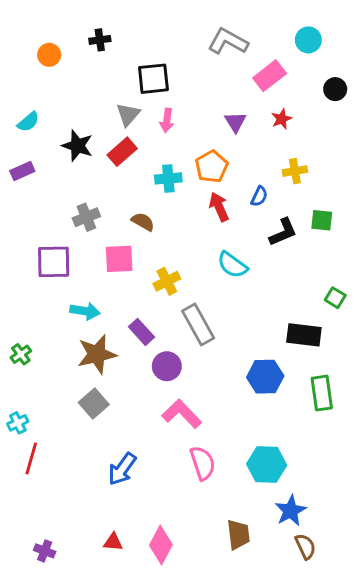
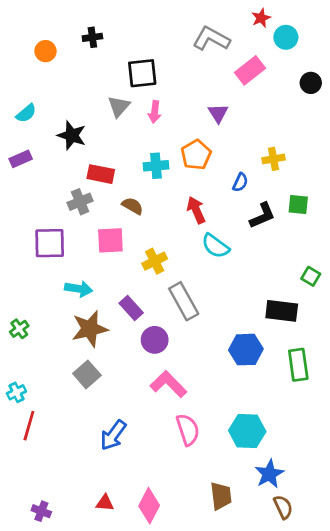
red star: (282, 119) -> (261, 18), moved
red rectangle: (122, 152) -> (101, 174), moved, turned 52
red arrow: (219, 207) -> (196, 210), moved

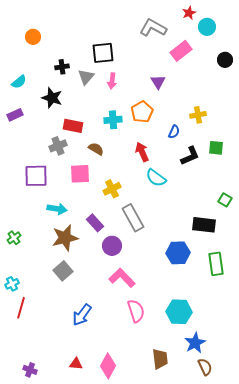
black cross: (92, 37) -> (62, 67), moved

